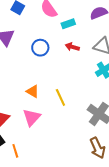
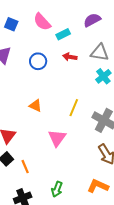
yellow line: (60, 97) -> (74, 108), moved, turned 54
pink triangle: (32, 117) -> (57, 138), moved

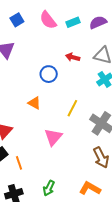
blue square: (11, 24) -> (17, 20), turned 32
cyan rectangle: (63, 34) -> (73, 22), moved
blue circle: (38, 61) -> (49, 74), moved

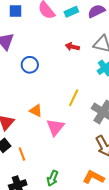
blue square: (17, 20) -> (15, 11), turned 32
blue circle: (49, 74) -> (30, 65), moved
orange triangle: (34, 103) -> (36, 111), moved

